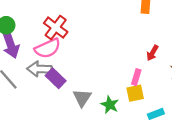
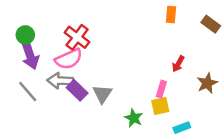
gray triangle: (82, 98) -> (102, 94), moved

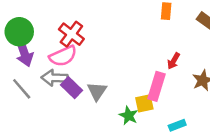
green circle: (25, 35) -> (19, 32), size x1.5
pink rectangle: (161, 89) -> (157, 86), size x1.6
yellow square: (160, 106) -> (144, 103), moved

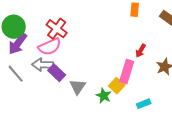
purple arrow: (24, 52) -> (18, 44), turned 55
gray triangle: (97, 91) -> (78, 87), moved
yellow square: (144, 103) -> (117, 86), turned -35

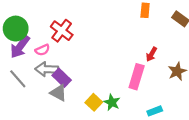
pink semicircle: (50, 47) -> (42, 50), moved, size x0.6
yellow square: (117, 86) -> (94, 102), moved
gray triangle: (78, 87) -> (58, 93), moved, turned -36

